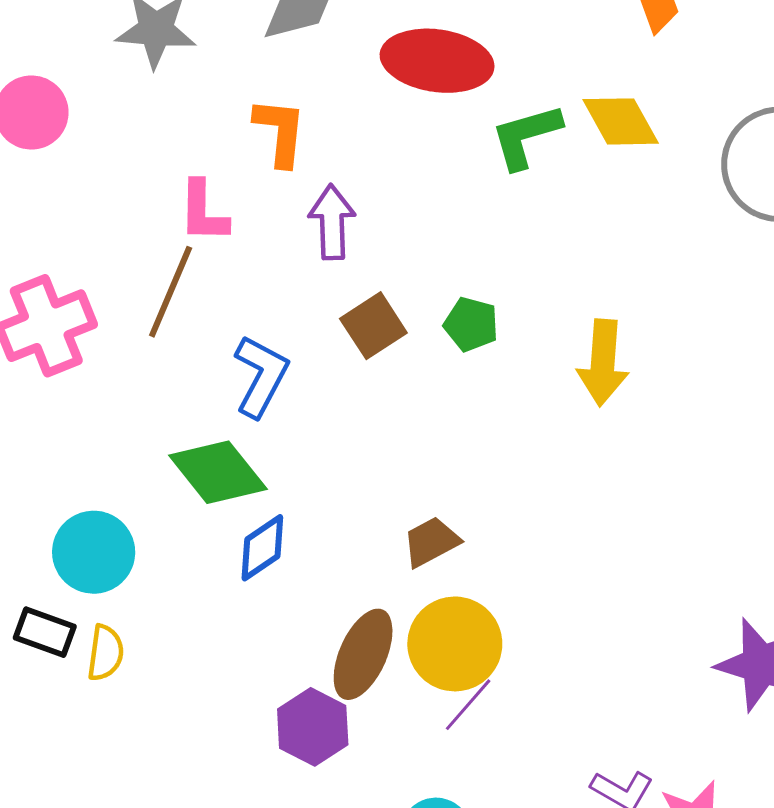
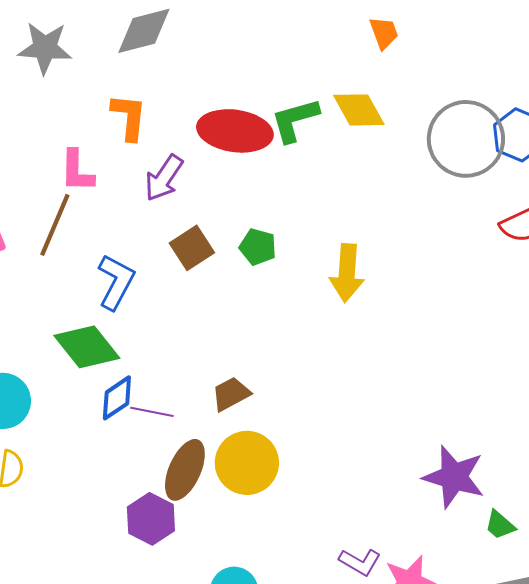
red ellipse: (437, 61) -> (235, 131), moved
purple arrow: (332, 222) -> (164, 178), turned -144
purple line: (468, 705) -> (152, 412), moved, turned 60

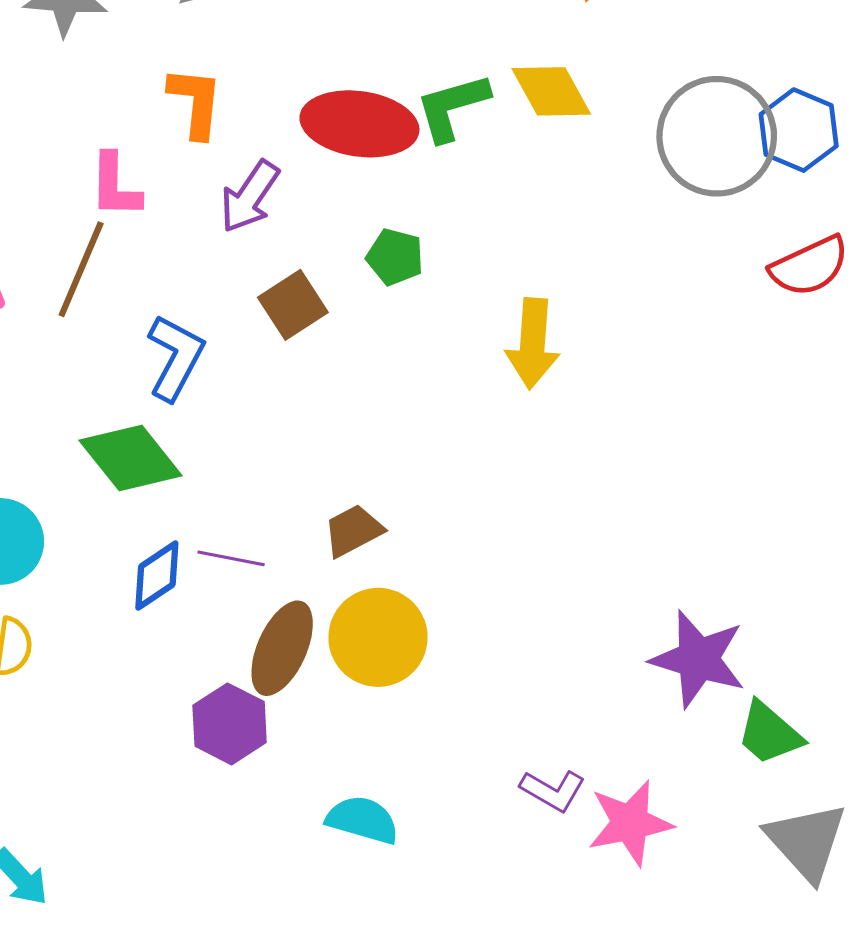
green pentagon: (258, 247) -> (395, 257), moved
blue diamond: (117, 398) -> (157, 575), moved
green trapezoid: (500, 525) -> (769, 733), size x1.4

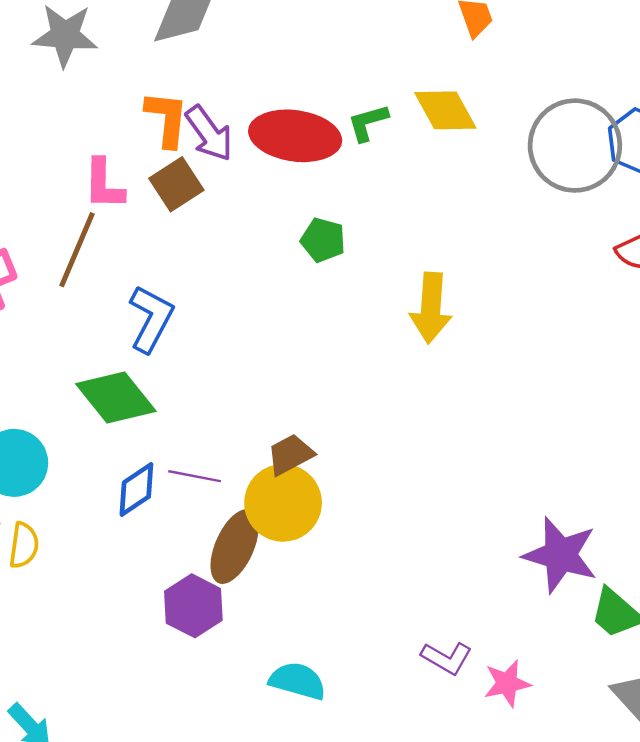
green L-shape: (452, 107) -> (368, 123), size x0.7
purple arrow: (250, 197) -> (209, 133), moved, turned -70
brown square: (293, 305) -> (176, 184), moved
yellow circle: (378, 637) -> (283, 503), moved
pink star: (630, 823) -> (507, 683), size x0.7

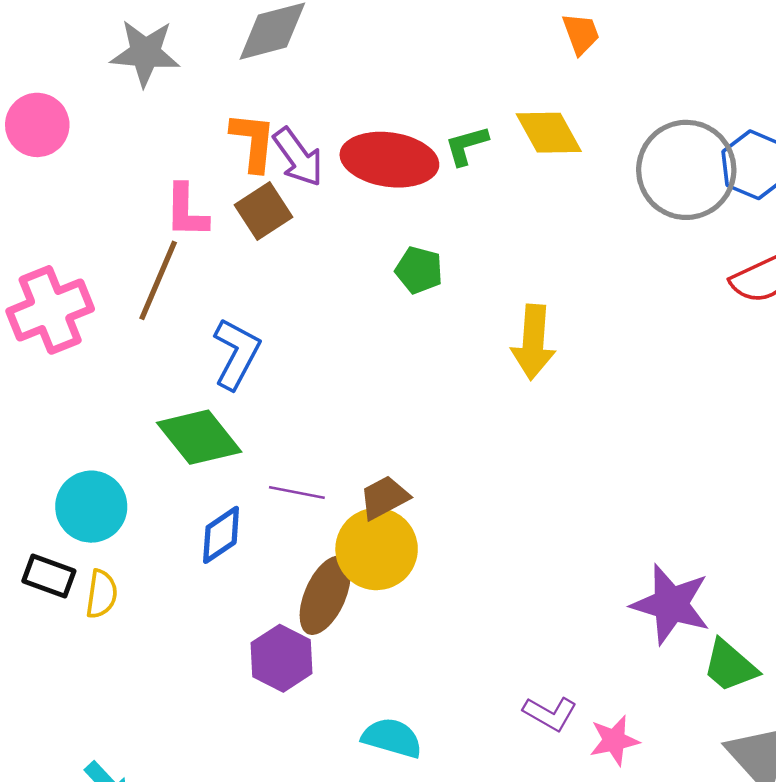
purple line: (195, 476) -> (297, 492), moved

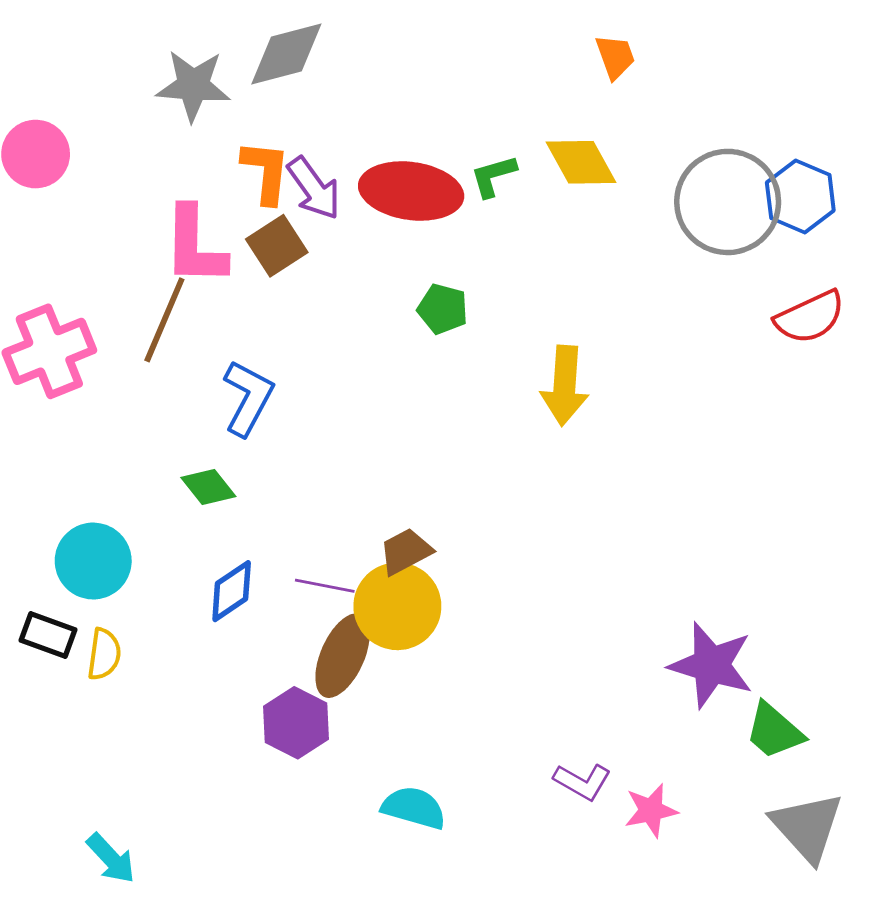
gray star: (145, 53) -> (193, 85), moved
pink L-shape: (186, 211) -> (195, 246), size x1.4
green diamond: (199, 437) -> (208, 487), size x0.6
purple line: (297, 492) -> (325, 586), moved

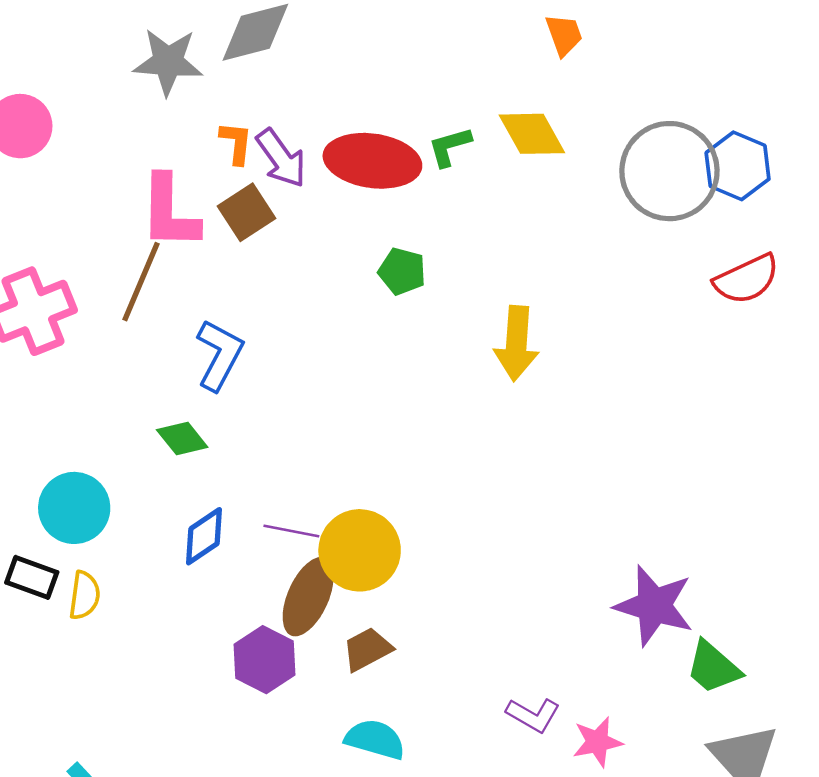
orange L-shape: (266, 172) -> (236, 143), size x0.7
brown trapezoid: (406, 551) -> (367, 649), moved

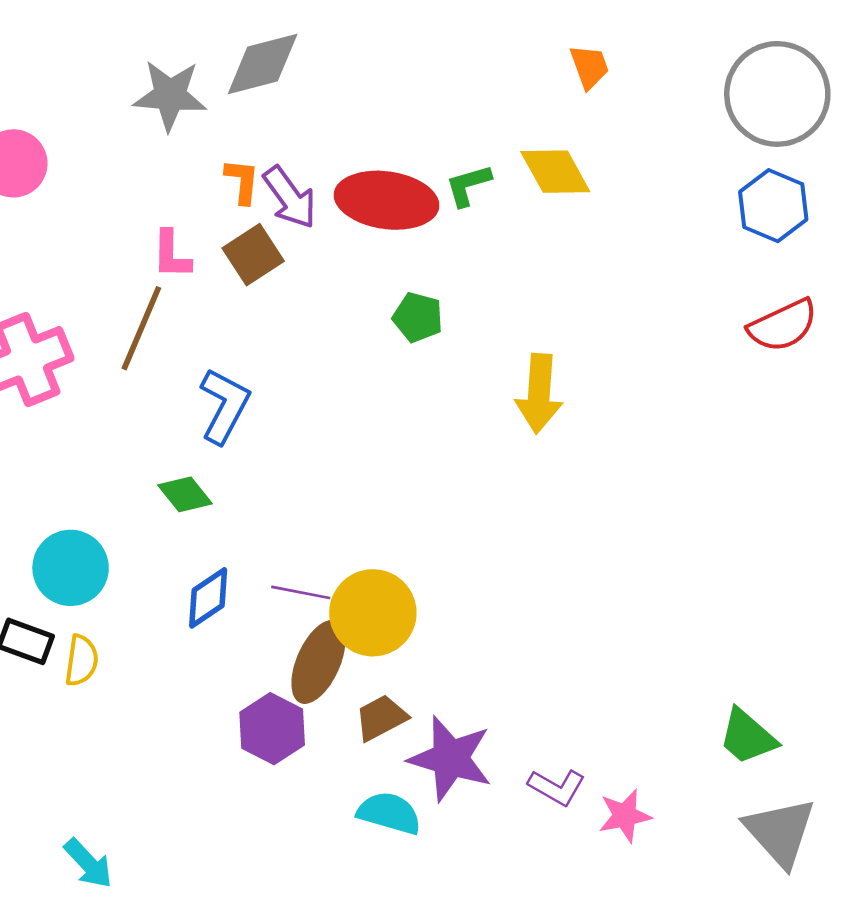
gray circle: (669, 171) -> (777, 94), moved
pink L-shape: (169, 212) -> (171, 255), size x0.6
purple star: (654, 606) -> (451, 759), moved

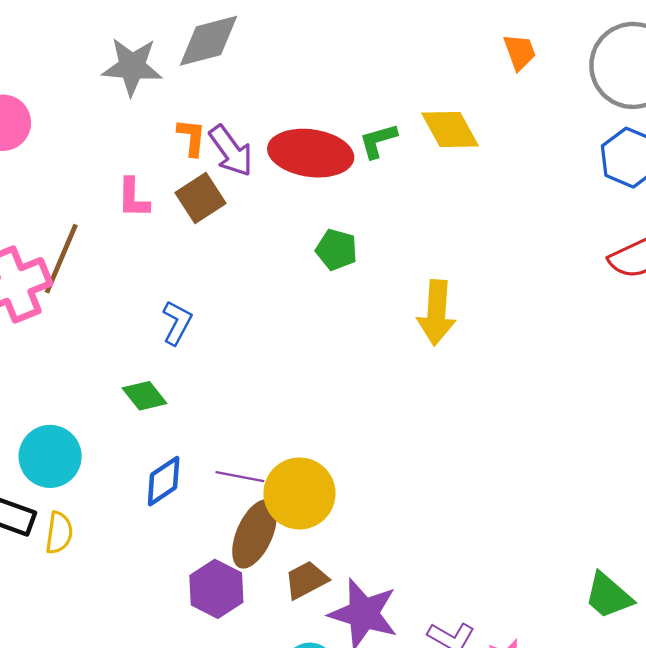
orange trapezoid: (589, 67) -> (520, 52), moved
brown line: (141, 328) -> (61, 259), moved
blue L-shape: (224, 406) -> (177, 323), size x0.7

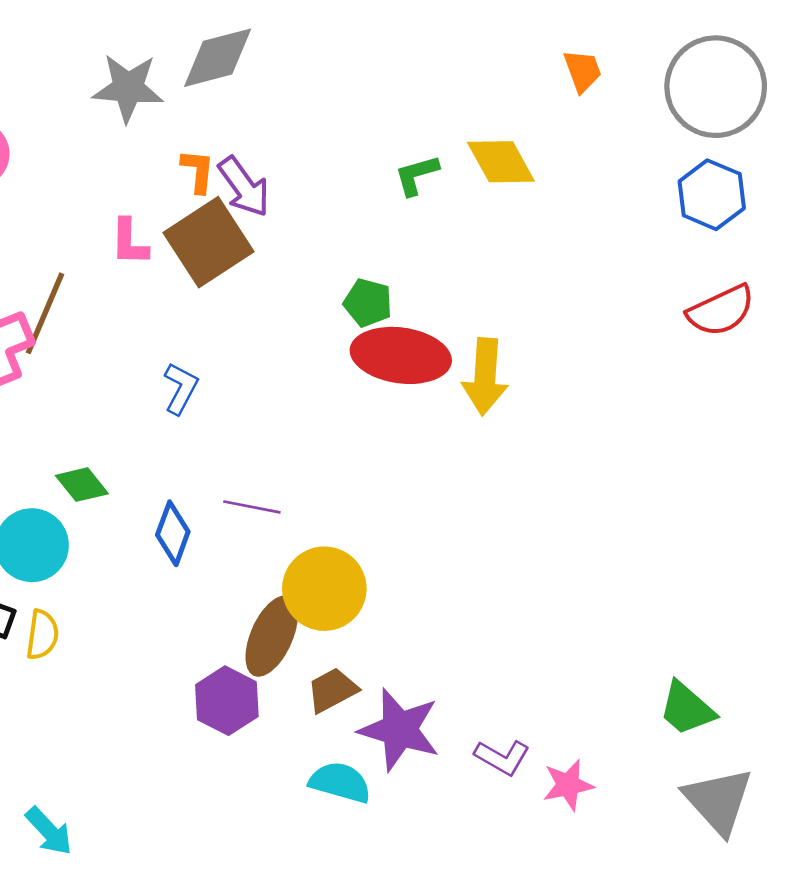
red ellipse: (311, 153) -> (401, 355), moved
brown square: (201, 198) -> (208, 242), size x1.5
green diamond: (144, 396) -> (82, 485), moved
purple line: (240, 477) -> (252, 507), moved
blue diamond: (164, 481) -> (173, 533), moved, turned -36

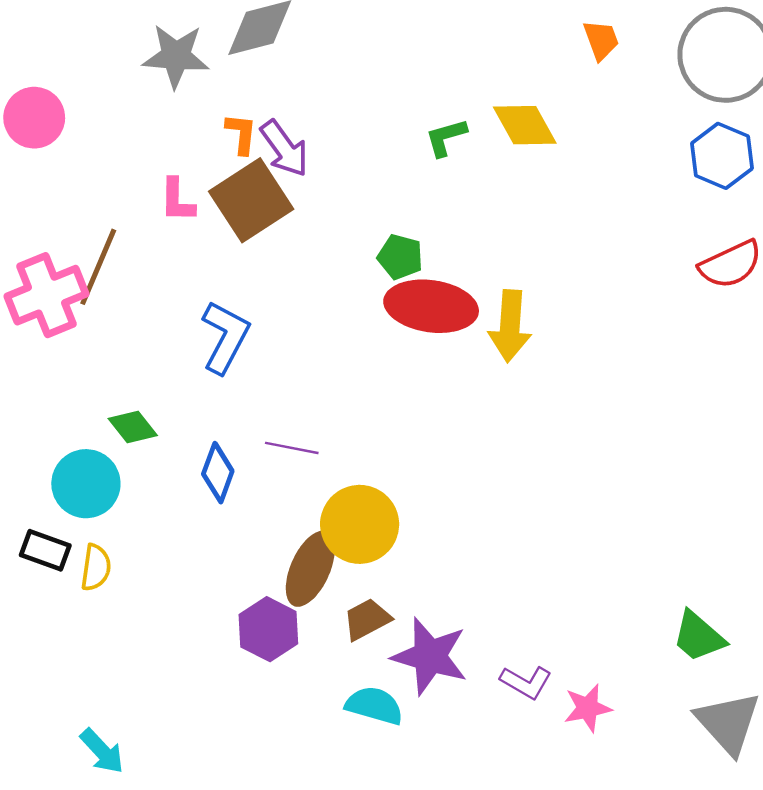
blue L-shape: (181, 388) -> (225, 337), size x1.5

